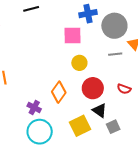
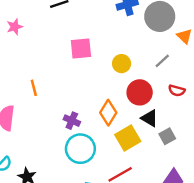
pink square: (72, 36) -> (81, 49), moved
gray line: (115, 54) -> (162, 61), moved, turned -32
orange diamond: (59, 92) -> (108, 113), moved

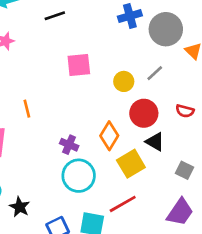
gray line: (162, 61) -> (155, 73), moved
gray square: (167, 136) -> (184, 170), moved, turned -35

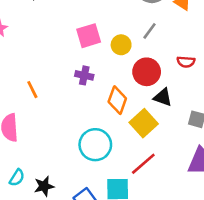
pink square: (79, 65) -> (89, 36), moved
purple cross: (69, 145) -> (84, 75), moved
black star: (20, 207) -> (44, 186), turned -30

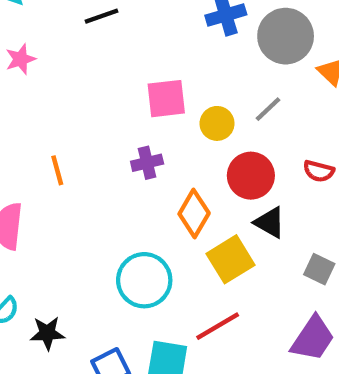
purple cross: (84, 75) -> (147, 163), turned -36

